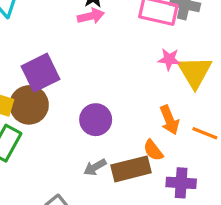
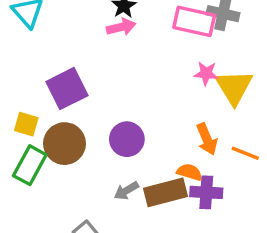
brown circle: (29, 105) -> (64, 144), moved
orange semicircle: (153, 150) -> (189, 172), turned 145
purple cross: (181, 183) -> (206, 192), moved

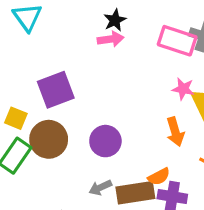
orange arrow: (207, 139) -> (175, 132), moved
orange semicircle: (189, 172) -> (159, 177), turned 130

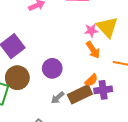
pink star: (183, 89) -> (91, 30), moved

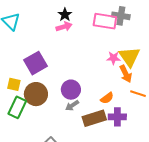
orange arrow: (93, 50) -> (126, 74), moved
orange semicircle: (91, 80) -> (107, 98), moved
gray arrow: (58, 98) -> (72, 106), moved

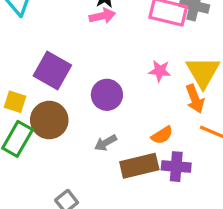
pink star: (113, 58) -> (160, 71), moved
purple square: (36, 63) -> (52, 71), turned -35
purple circle: (71, 90) -> (107, 95), moved

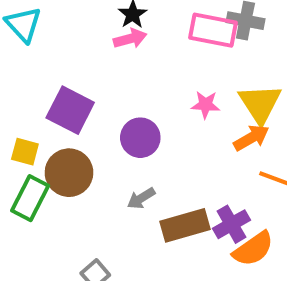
orange arrow: (195, 99) -> (251, 138), turned -96
orange semicircle: (162, 135) -> (253, 249), moved, size x1.5
purple cross: (176, 167) -> (231, 224), turned -32

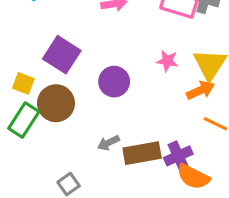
gray arrow: (141, 198) -> (108, 143), moved
orange semicircle: (253, 249) -> (193, 177), turned 56

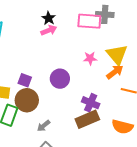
purple square: (62, 55) -> (25, 80), moved, size x0.6
gray arrow: (108, 143) -> (44, 126), moved
purple cross: (178, 156) -> (91, 103), moved, turned -30

